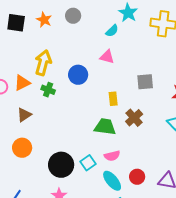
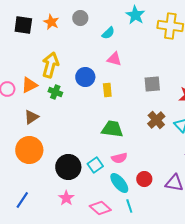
cyan semicircle: (112, 31) -> (108, 33), moved
yellow rectangle: (113, 99) -> (107, 90), moved
brown cross: (134, 118) -> (156, 120), moved
orange circle: (22, 148) -> (29, 150), size x1.4

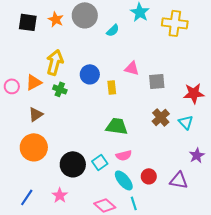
gray circle: (80, 18) -> (85, 15), size x1.6
pink triangle: (114, 59) -> (132, 68), moved
pink star: (66, 198) -> (60, 195), moved

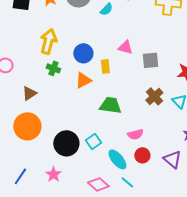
orange triangle: (34, 82) -> (83, 80), moved
pink semicircle: (124, 155) -> (135, 134), moved
purple triangle: (179, 180) -> (172, 159), turned 30
cyan line: (134, 203) -> (127, 182), turned -32

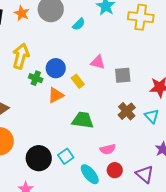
yellow rectangle: (105, 66) -> (78, 81), turned -32
green cross: (53, 68) -> (36, 78), moved

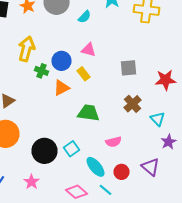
pink triangle: (98, 62) -> (88, 50), moved
cyan triangle: (152, 116) -> (158, 119), moved
red circle: (115, 170) -> (122, 172), moved

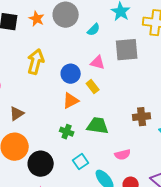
gray square: (128, 68) -> (127, 50), moved, size x1.4
green cross: (42, 71) -> (67, 132), moved
brown cross: (132, 104) -> (142, 117), turned 36
black circle: (44, 151) -> (41, 164), moved

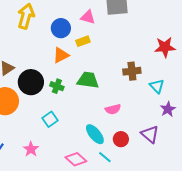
yellow rectangle: (93, 87) -> (83, 41), turned -72
cyan square: (81, 162) -> (50, 119), moved
black circle: (41, 164) -> (31, 82), moved

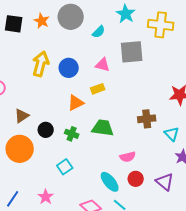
blue circle: (61, 28) -> (69, 68), moved
black circle: (31, 82) -> (46, 130), size x0.6
red circle: (121, 139) -> (136, 179), moved

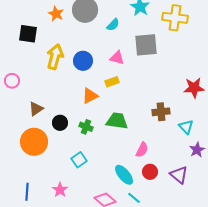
black square: (14, 24) -> (28, 34), moved
pink semicircle: (128, 157) -> (142, 150), turned -49
blue line: (13, 199) -> (27, 192), turned -30

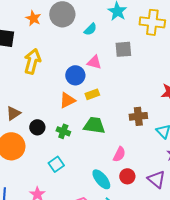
gray square: (146, 45) -> (123, 49), size x0.7
blue circle: (83, 61) -> (75, 75), moved
yellow rectangle: (112, 82) -> (92, 94), moved

